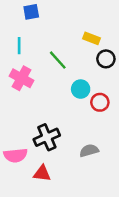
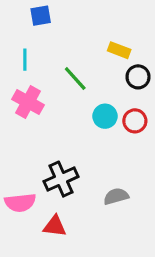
red circle: (100, 102) -> (135, 121), moved

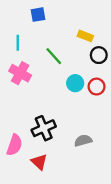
blue square: (41, 16) -> (38, 15), moved
pink semicircle: (20, 203) -> (14, 145), turned -65
red triangle: (55, 226) -> (39, 162), turned 36

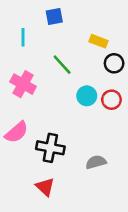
blue square: (38, 15) -> (54, 16), moved
cyan line: (18, 43) -> (23, 37), moved
black cross: (44, 128) -> (50, 148), turned 35
pink semicircle: (14, 145) -> (17, 132), moved, turned 30

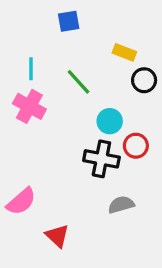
cyan line: (23, 37) -> (31, 69), moved
red circle: (111, 100) -> (136, 146), moved
pink semicircle: (17, 132) -> (21, 201), moved
black cross: (50, 148) -> (101, 159), moved

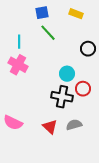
yellow rectangle: (124, 52) -> (76, 14), moved
green line: (79, 82) -> (48, 33), moved
pink semicircle: (21, 201) -> (13, 123), turned 66
red triangle: (57, 236) -> (50, 127), moved

